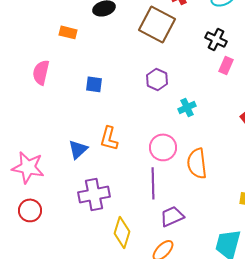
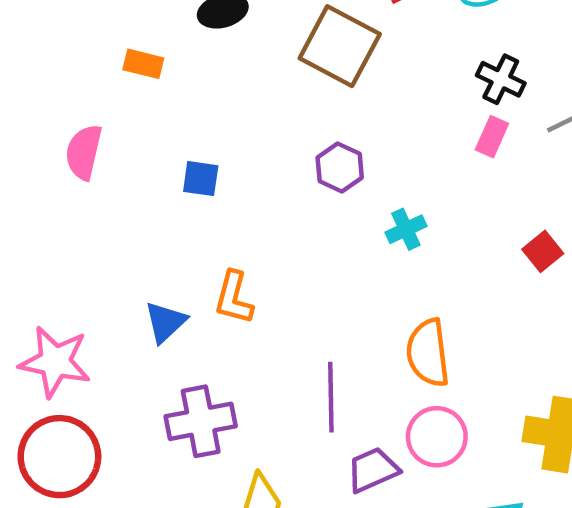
black cross: (216, 39) -> (501, 79), moved
pink circle: (163, 147) -> (437, 437), moved
red circle: (30, 210) -> (59, 457), size x1.6

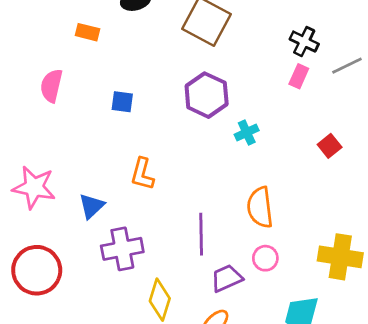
purple hexagon: (340, 168) -> (207, 95), size x1.5
blue triangle: (165, 322) -> (92, 206), moved
pink star: (55, 362) -> (34, 187), moved
pink circle: (437, 437) -> (265, 258), size x0.7

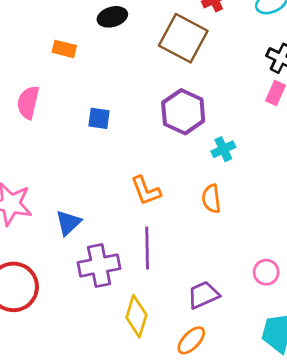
orange L-shape: (142, 174) -> (146, 191), moved, turned -36
orange semicircle: (260, 207) -> (211, 199), moved, size x0.7
purple line: (201, 234) -> (147, 248), moved
pink circle: (265, 258) -> (266, 272), moved

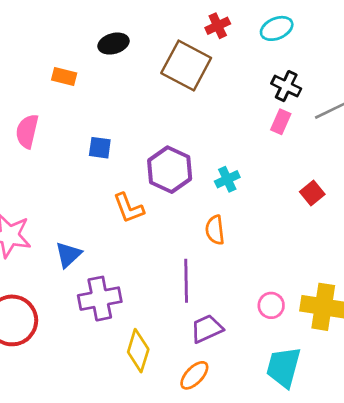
purple hexagon: (183, 112) -> (170, 170), moved
orange L-shape: (146, 191) -> (129, 208), moved
purple line: (147, 248) -> (186, 281), moved

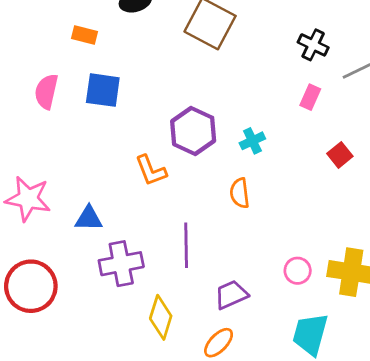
pink rectangle: (281, 122) -> (310, 97), moved
blue square: (100, 148) -> (103, 90), moved, size x1.5
blue triangle: (68, 255) -> (89, 218), turned 44
purple line: (186, 281) -> (186, 245), moved

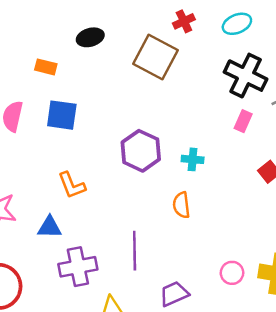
black cross: (313, 45) -> (246, 76), size x1.6
cyan cross: (252, 141) -> (193, 159), turned 30
orange L-shape: (151, 170) -> (72, 185), moved

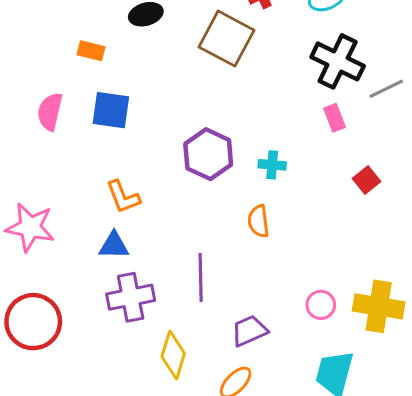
pink rectangle: (243, 121) -> (335, 118), turned -45
blue triangle: (50, 227) -> (114, 246), moved

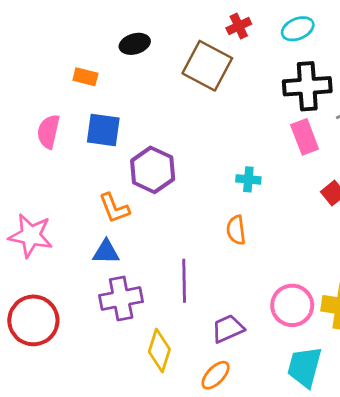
black cross: (338, 61) -> (307, 86), turned -30
pink rectangle: (335, 118) -> (305, 137), size x1.4
purple hexagon: (208, 154) -> (153, 170), moved
pink circle: (321, 305) -> (292, 305), size x1.6

